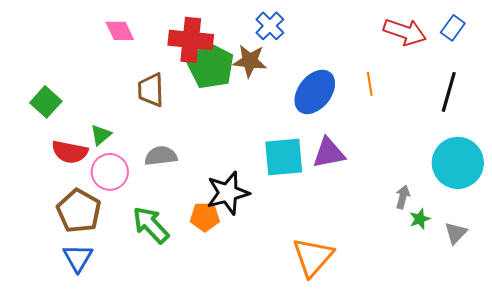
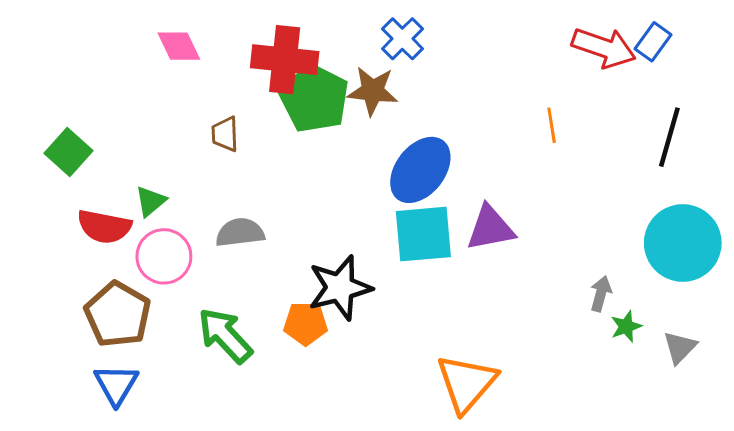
blue rectangle: (453, 28) -> (653, 42), moved
brown trapezoid: (151, 90) -> (225, 134), size x0.7
blue ellipse: (315, 92) -> (420, 170), moved

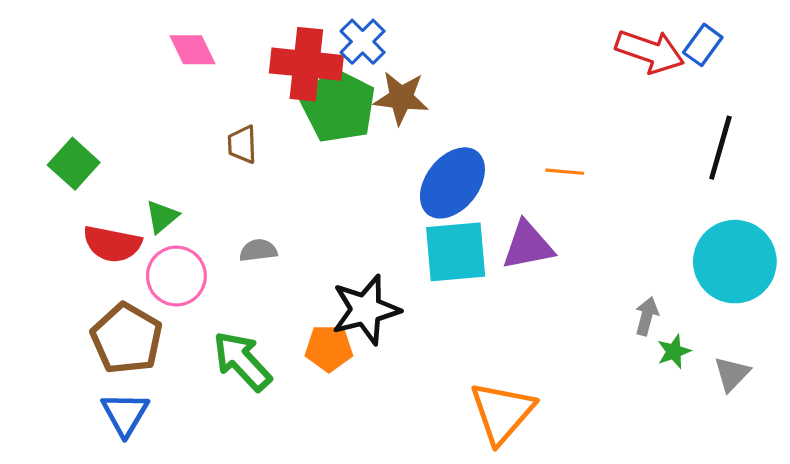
blue cross: (402, 39) -> (363, 42), moved
orange line: (552, 125) -> (565, 172), moved, turned -76
gray semicircle: (240, 233) -> (258, 250), size x0.7

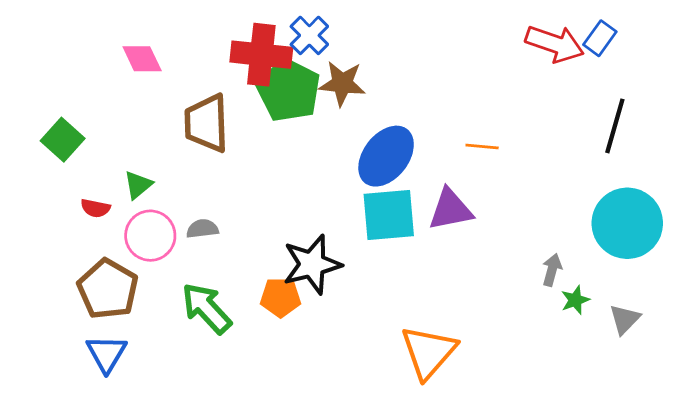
pink diamond: (192, 50) -> (142, 59), moved
brown trapezoid: (242, 144) -> (206, 123), size x1.8
red semicircle: (112, 244) -> (95, 208), size x0.6
gray semicircle: (258, 250) -> (202, 229), moved

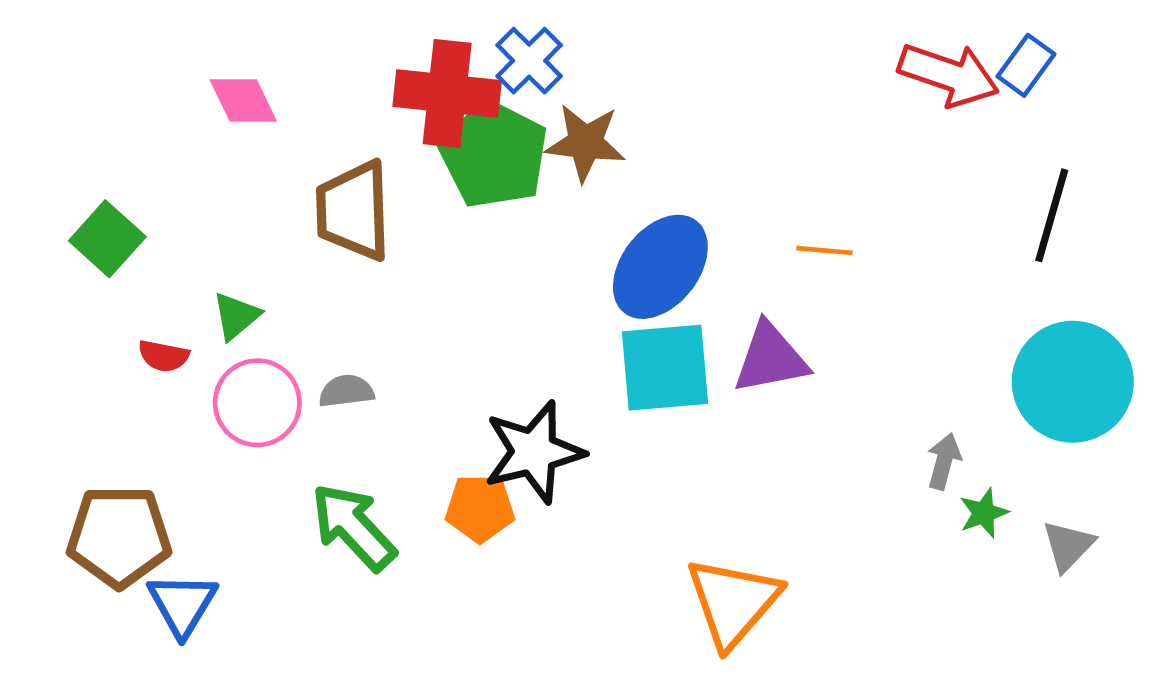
brown pentagon: (108, 289) -> (119, 536), moved, turned -30

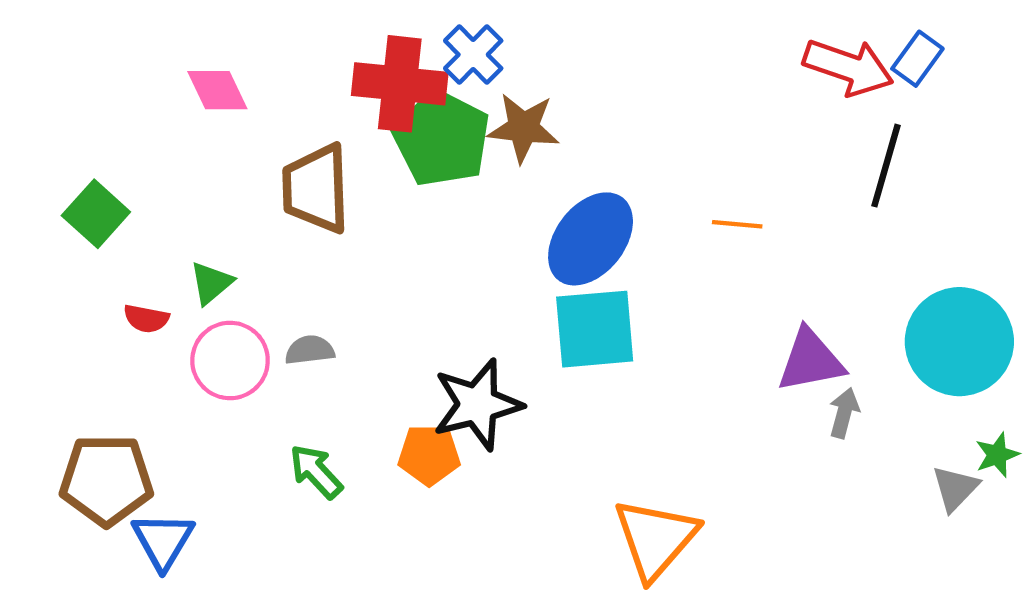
black line: (1052, 215) -> (886, 166), moved
purple triangle: (771, 358) -> (811, 360), moved
green star: (984, 513) -> (997, 455), moved
green arrow: (353, 527) -> (316, 472), size x0.7

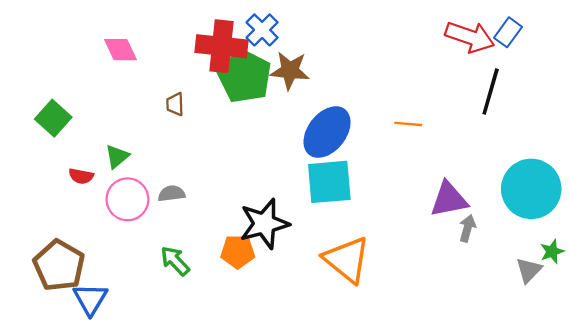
brown trapezoid: (316, 189) -> (175, 104), size x0.5
brown pentagon: (106, 480) -> (59, 265), turned 30
orange triangle: (655, 539) -> (347, 260), moved, turned -32

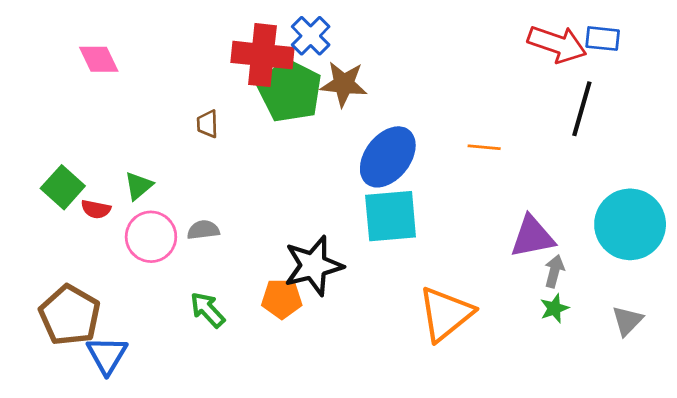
blue rectangle: (508, 32) -> (603, 39), turned 60
pink diamond: (121, 50) -> (99, 59), moved
green square: (53, 118) -> (63, 187), moved
green star: (552, 252) -> (554, 308), moved
orange triangle: (347, 260) -> (446, 314), moved, turned 42

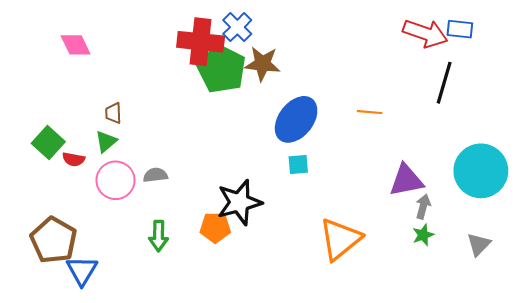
brown trapezoid: (207, 124) -> (113, 113), moved
cyan square: (391, 216) -> (298, 165), size x0.5
green arrow: (207, 310) -> (159, 236), turned -136

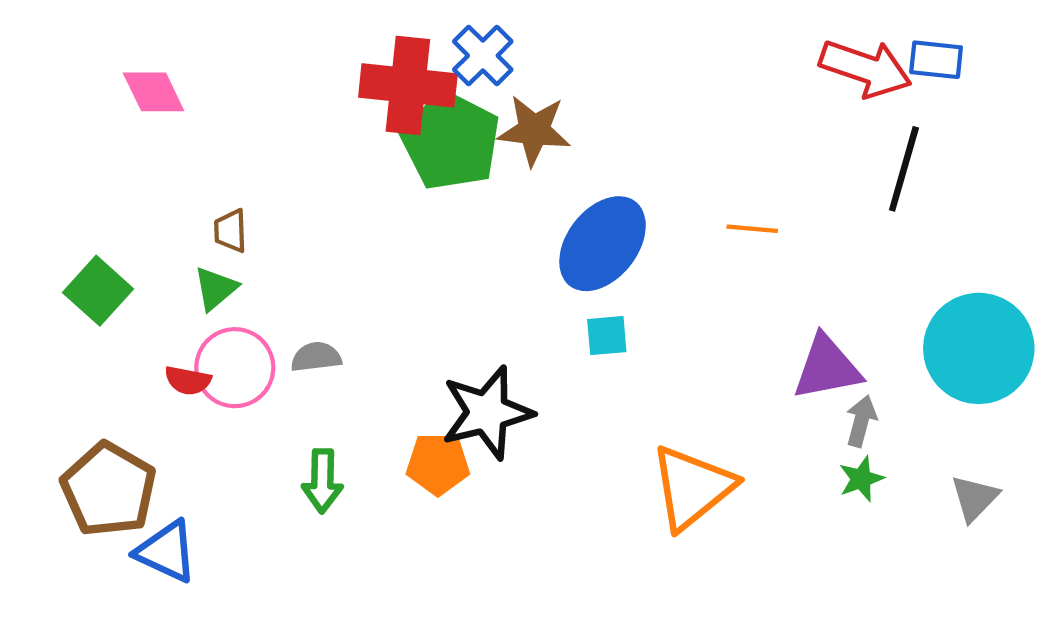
red semicircle: (73, 159) -> (188, 380), moved
blue triangle: (82, 271) -> (166, 552), turned -36

